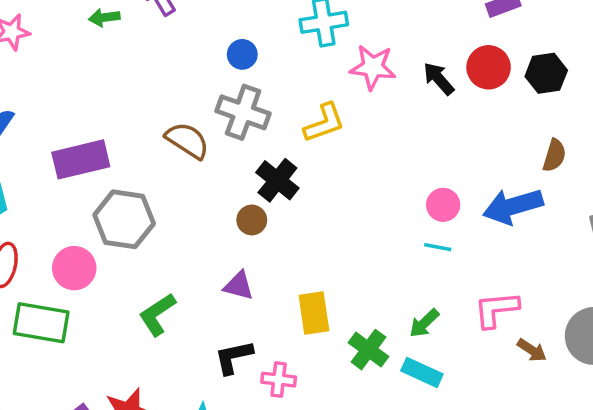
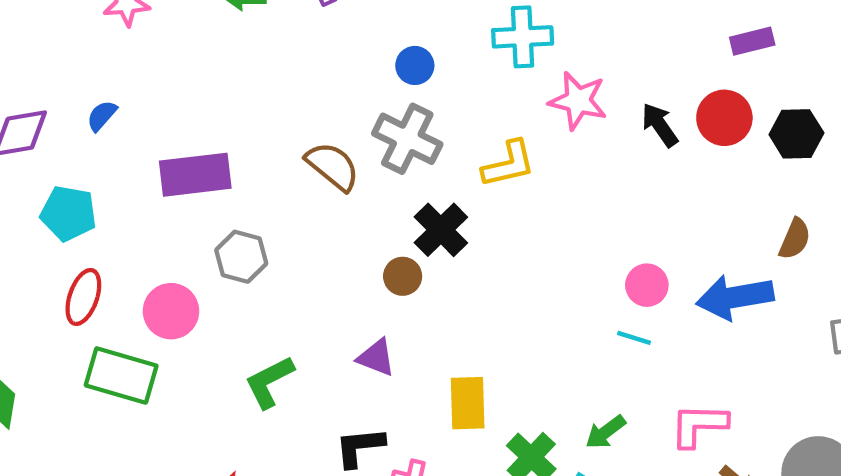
gray hexagon: (124, 219) -> (241, 257), size x0.7

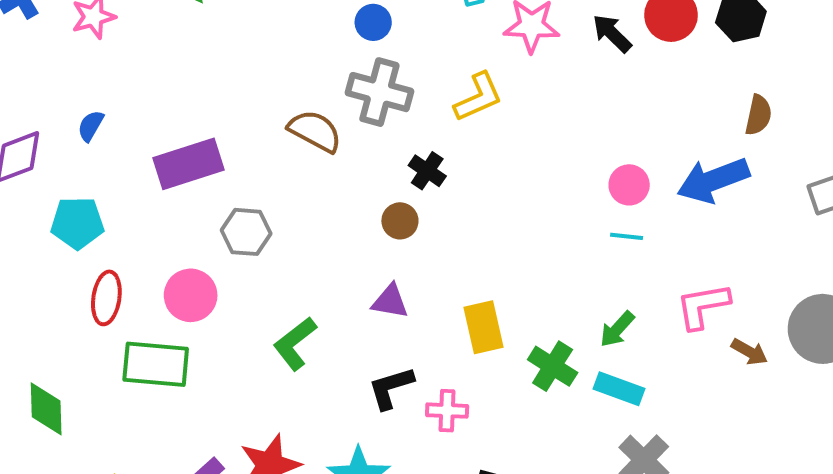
black cross: (441, 230) -> (427, 171), size x0.7

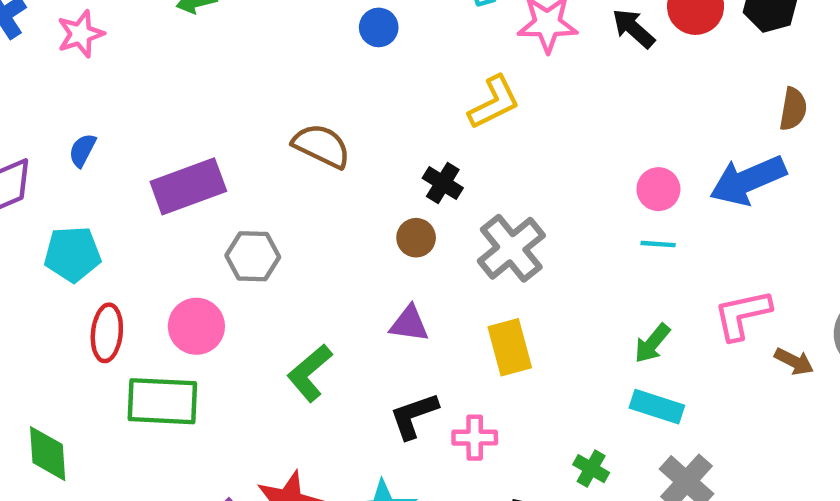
gray cross: (379, 92) -> (511, 248), moved, turned 38
green cross: (553, 366) -> (591, 469), moved, size x0.7

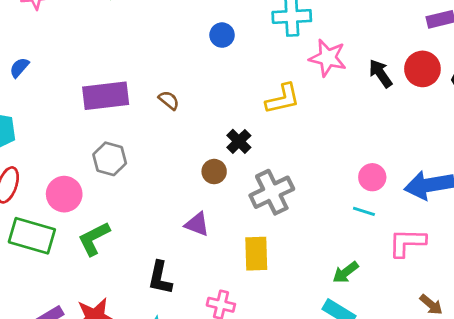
brown semicircle: (321, 146) -> (169, 100), size x0.6
purple rectangle: (188, 186) -> (106, 96), moved
pink L-shape: (742, 315) -> (407, 243), moved
green L-shape: (310, 373) -> (94, 239), moved
black L-shape: (414, 416) -> (160, 278), moved, turned -72

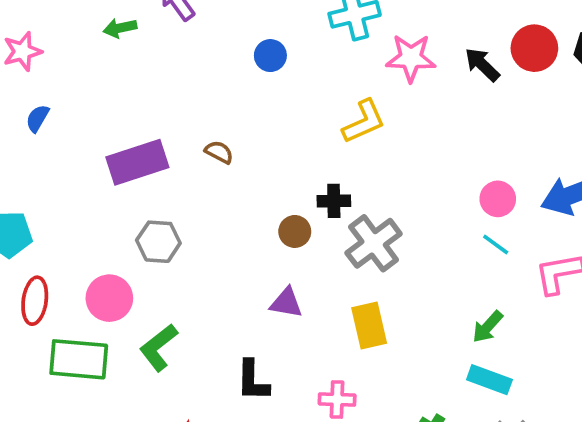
blue semicircle: (19, 68) -> (37, 118), moved
black cross: (239, 141) -> (334, 201), moved, turned -35
cyan line: (364, 211) -> (496, 245), turned 30

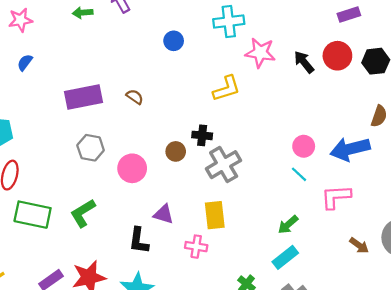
pink circle: (109, 298) -> (132, 168), moved
purple triangle: (286, 303) -> (164, 214), moved
cyan rectangle: (489, 380) -> (285, 257), turned -65
pink cross: (337, 400) -> (196, 247), moved

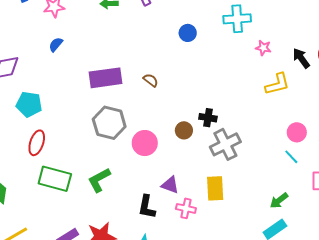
pink star: (260, 53) -> (263, 48), size x0.6
yellow L-shape: (227, 89) -> (277, 84), moved
gray hexagon: (91, 148) -> (109, 123), size x1.4
pink cross: (196, 247) -> (186, 208), moved

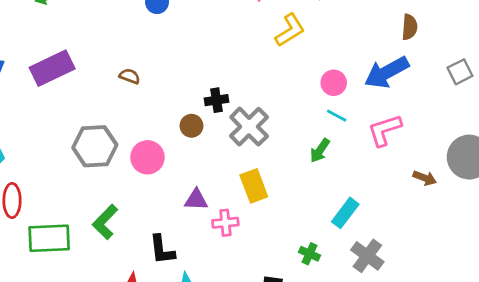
purple rectangle: (106, 78) -> (52, 68), moved
green arrow: (279, 200) -> (320, 151), moved
black L-shape: (147, 207) -> (162, 250), moved

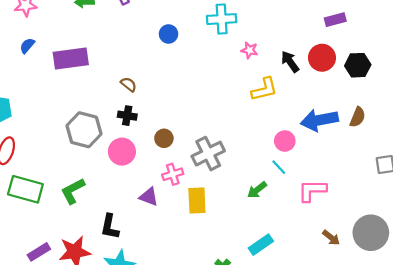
blue arrow: (387, 72) -> (319, 120), moved
black cross: (216, 100) -> (127, 116), moved
pink cross: (225, 223) -> (173, 174), moved, turned -30

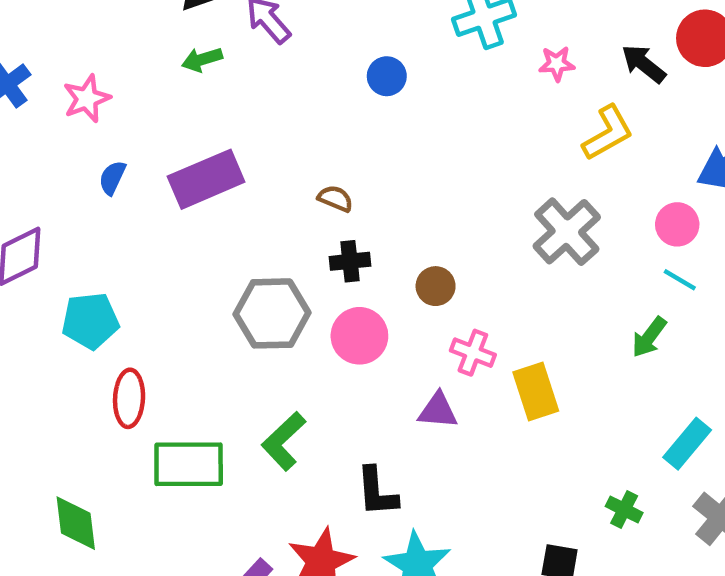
gray cross: (208, 154) -> (567, 232), moved
pink cross: (173, 174) -> (473, 353), turned -36

